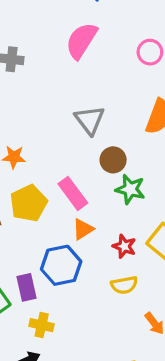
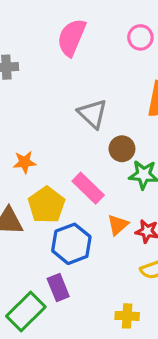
orange triangle: (83, 229) -> (118, 225), moved
blue hexagon: (61, 265) -> (71, 244), moved
yellow cross: (42, 325) -> (127, 316), moved

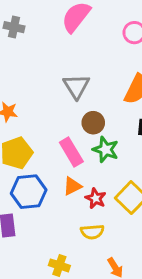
pink rectangle: (88, 188) -> (71, 152), moved

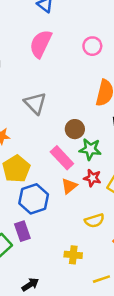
gray triangle: (76, 86) -> (35, 103), moved
red star: (96, 198) -> (92, 178), moved

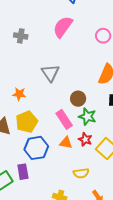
orange triangle: (69, 186) -> (66, 143), turned 40

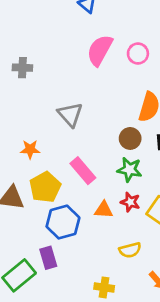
pink semicircle: (63, 27) -> (100, 50), moved
brown circle: (78, 99) -> (130, 138), moved
pink rectangle: (64, 119) -> (83, 171), moved

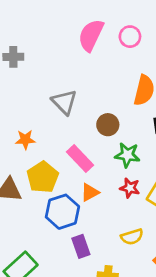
brown circle: (130, 138) -> (108, 125), moved
orange triangle: (104, 210) -> (90, 192), moved, turned -30
purple rectangle: (48, 258) -> (81, 246), moved

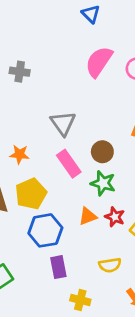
green star: (127, 155) -> (103, 183), moved
pink rectangle: (80, 159) -> (69, 164), moved
orange triangle: (90, 192) -> (88, 216), moved

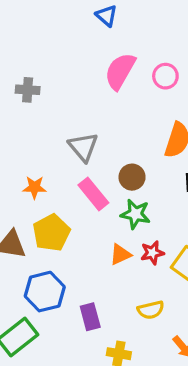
red star: (115, 217) -> (152, 253), turned -30
blue hexagon: (45, 230) -> (45, 292), moved

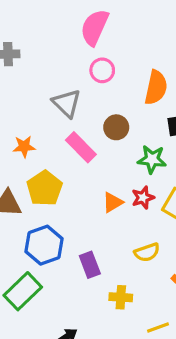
pink circle: (165, 76) -> (102, 70), moved
green star: (135, 214) -> (152, 159), moved

